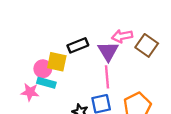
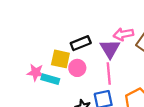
pink circle: (43, 69) -> (77, 68), moved
pink star: (30, 92) -> (36, 72), moved

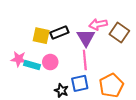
yellow square: (60, 59) -> (41, 36), moved
pink circle: (77, 68) -> (50, 62), moved

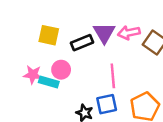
yellow square: (41, 36) -> (49, 35), moved
purple triangle: (86, 38) -> (104, 33), moved
pink circle: (50, 62) -> (61, 70), moved

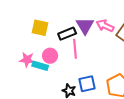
pink arrow: (129, 33) -> (105, 26), turned 36
pink line: (113, 76) -> (75, 49), moved

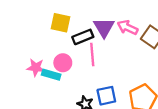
yellow square: (40, 28) -> (60, 23), moved

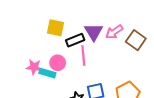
pink arrow: (128, 27) -> (114, 32), turned -60

